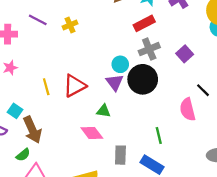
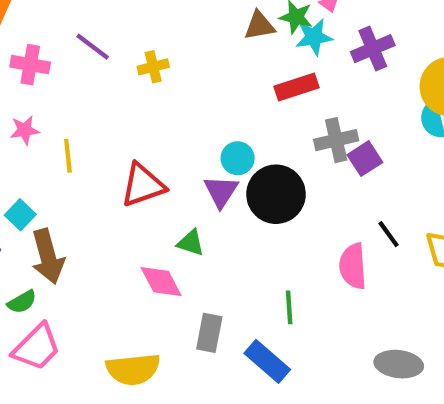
gray cross: (149, 49) -> (336, 140), moved
yellow line: (46, 87) -> (68, 156), moved

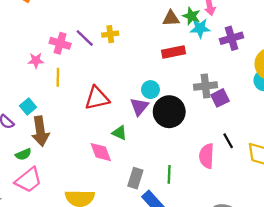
purple line: (93, 47) -> (85, 38), moved
pink cross: (30, 65) -> (60, 43), moved
red rectangle: (296, 87) -> (173, 52), moved
gray rectangle: (209, 333) -> (135, 178), moved

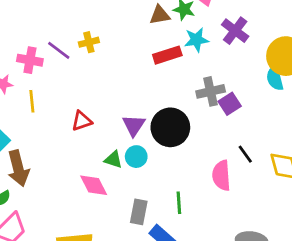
cyan star: (200, 28) -> (196, 40), moved
purple cross: (231, 38) -> (235, 31), turned -30
cyan circle: (150, 90) -> (136, 157), moved
red triangle: (97, 98) -> (82, 121), size x0.7

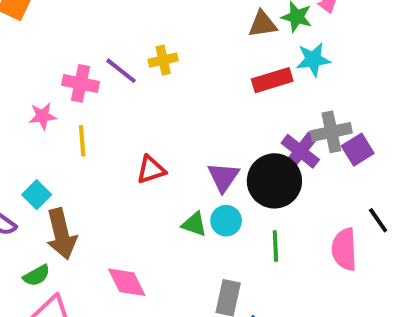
purple cross: (235, 31) -> (300, 151), moved
pink diamond: (94, 185) -> (127, 282), moved
green line: (179, 203) -> (275, 246), moved

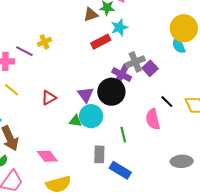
yellow line: (82, 141) -> (12, 90), turned -35
cyan circle: (226, 221) -> (91, 116), size x1.5
green line: (275, 246) -> (123, 135), moved

